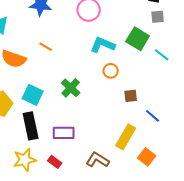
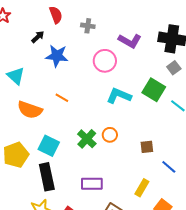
gray square: (158, 17) -> (174, 68), turned -32
orange circle: (111, 71) -> (110, 135), moved
purple rectangle: (64, 133) -> (92, 184), moved
yellow rectangle: (126, 137) -> (142, 188), size x0.7

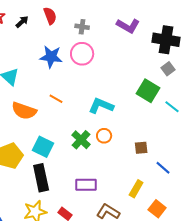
black arrow: (38, 37) -> (22, 22), moved
purple L-shape: (130, 41) -> (128, 26), moved
pink circle: (105, 61) -> (82, 54), moved
cyan L-shape: (119, 96) -> (101, 106), moved

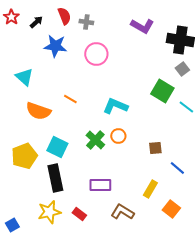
gray cross: (82, 27) -> (86, 22), moved
blue star: (51, 57) -> (55, 46), moved

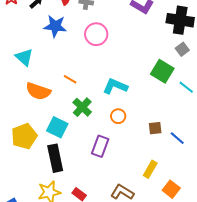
green cross: (95, 140) -> (82, 107), moved
blue line: (177, 168) -> (177, 138), moved
purple rectangle: (100, 185) -> (100, 146), moved, turned -70

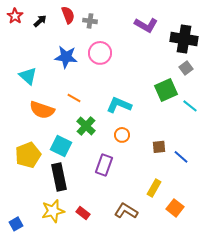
blue star: (55, 26) -> (66, 57), moved
green square: (162, 71) -> (166, 90), turned 35

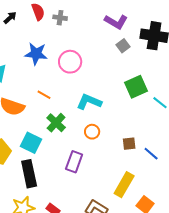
pink circle: (100, 53) -> (70, 62), moved
gray square: (186, 68) -> (123, 46), moved
yellow rectangle: (154, 188) -> (124, 185), size x1.4

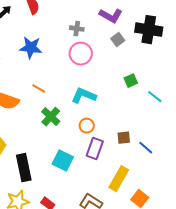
gray cross: (60, 18) -> (77, 29), moved
pink circle: (70, 62) -> (81, 54), moved
green square: (136, 87) -> (131, 81), size x0.6
cyan square: (31, 143) -> (63, 161), moved
purple rectangle: (74, 162) -> (95, 149), moved

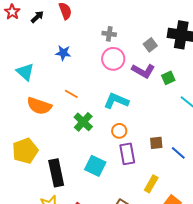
purple L-shape: (111, 16) -> (143, 71), moved
blue star: (31, 48) -> (63, 53), size x0.7
green square: (131, 81) -> (168, 78), moved
purple rectangle: (95, 149) -> (127, 154), turned -30
yellow rectangle: (119, 179) -> (151, 184), size x0.7

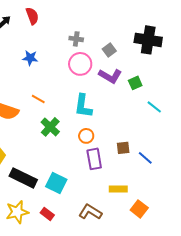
gray square: (150, 45) -> (109, 50), moved
cyan L-shape: (116, 101) -> (83, 106), turned -105
cyan square: (95, 166) -> (56, 183), moved
black rectangle: (56, 173) -> (23, 178), turned -52
yellow rectangle: (151, 184) -> (118, 189), turned 60

